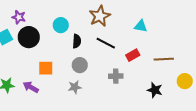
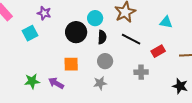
cyan circle: (61, 25) -> (95, 18), moved
black circle: (29, 37) -> (76, 32), moved

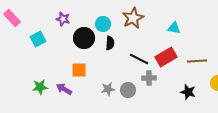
purple star: (44, 13) -> (63, 19), moved
black line: (131, 39) -> (139, 59), moved
red rectangle: (158, 51) -> (166, 57), size x1.5
gray circle: (105, 61) -> (128, 90), moved

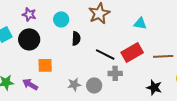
cyan circle: (103, 24) -> (61, 19), moved
black circle: (84, 38) -> (29, 39), moved

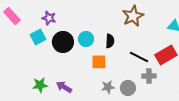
purple star: (29, 14) -> (49, 18), moved
cyan circle: (61, 19) -> (86, 39), moved
orange square: (45, 65) -> (99, 62), moved

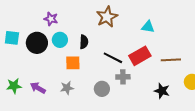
purple star: (49, 18) -> (51, 19), moved
cyan square: (38, 37) -> (12, 38), turned 35
gray star: (108, 87) -> (67, 88), moved

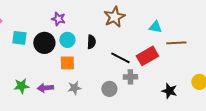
brown line: (171, 60) -> (176, 43), moved
orange square: (73, 63) -> (67, 63), moved
purple arrow: (38, 88) -> (45, 88), turned -35

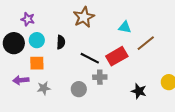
brown line: (176, 43) -> (146, 43), turned -36
purple arrow: (45, 88) -> (21, 80), moved

